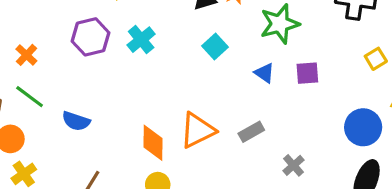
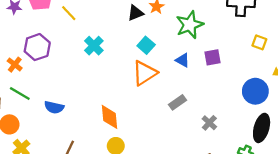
purple hexagon: (91, 37) -> (37, 47), moved
yellow square: (376, 59) -> (259, 42), turned -32
orange triangle: (197, 130) -> (145, 73), moved

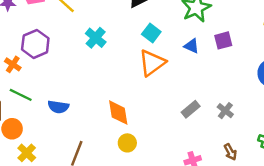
gray rectangle: (177, 102) -> (191, 109), moved

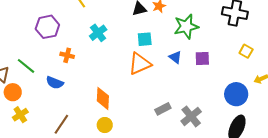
cyan square: (151, 33) -> (145, 39), turned 35
orange cross: (13, 64) -> (67, 55), moved, turned -32
gray cross: (225, 111) -> (191, 116), size x1.5

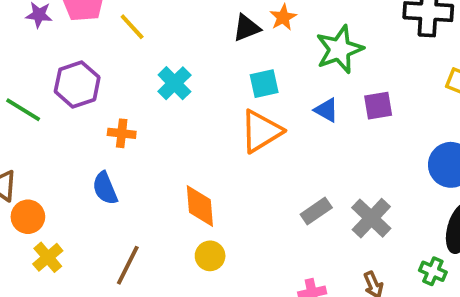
green line: (26, 66) -> (23, 110), moved
blue semicircle: (55, 83) -> (105, 188), turned 54

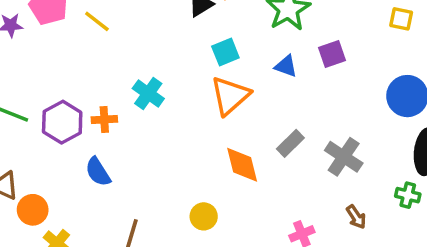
cyan cross: (174, 83) -> (148, 94), moved
purple hexagon: (77, 84) -> (62, 122), moved
orange diamond: (200, 206) -> (242, 165), moved
gray rectangle: (316, 211) -> (290, 143), moved

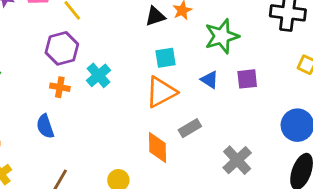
purple hexagon: (62, 122) -> (62, 48), moved
gray rectangle: (290, 143) -> (190, 128), moved

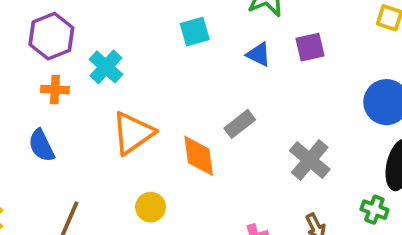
orange triangle: (161, 92) -> (133, 133), moved

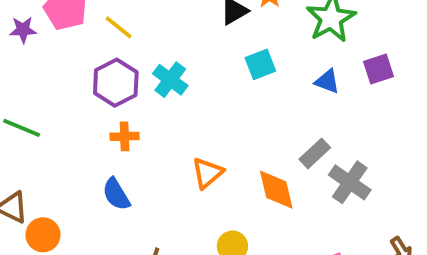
cyan cross: (106, 67) -> (170, 80), moved
orange triangle: (133, 133) -> (208, 173), size x0.7
gray cross: (310, 160) -> (350, 182), moved

